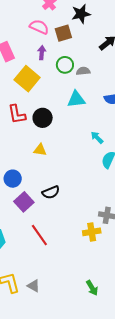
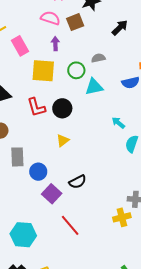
green circle: (65, 65) -> (76, 70), moved
yellow square: (27, 79) -> (43, 71), turned -30
yellow triangle: (40, 150) -> (63, 140), turned -40

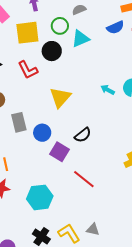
black circle: (62, 108) -> (52, 51), moved
cyan arrow: (118, 123) -> (108, 90), moved
yellow triangle: (63, 140) -> (60, 97), size x1.6

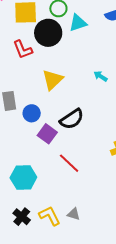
black circle: (52, 51) -> (48, 33), size x1.4
black semicircle: (83, 135) -> (72, 119), size x1.4

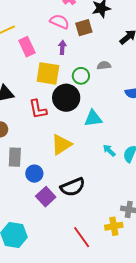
cyan triangle: (78, 23) -> (93, 118), moved
red line: (69, 163) -> (82, 237), moved

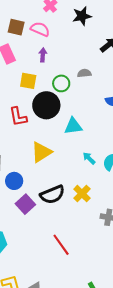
brown square: (84, 28) -> (16, 27), moved, turned 30
yellow square: (48, 73) -> (28, 81), size x0.7
yellow cross: (114, 226) -> (82, 194), moved, turned -36

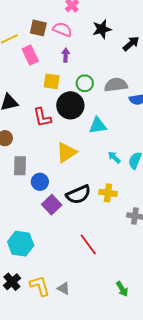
black star: (82, 16) -> (102, 29), moved
gray semicircle: (84, 73) -> (116, 85), moved, size x1.6
yellow cross: (82, 194) -> (108, 193), turned -36

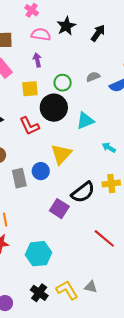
pink semicircle: (62, 29) -> (41, 34), moved
gray semicircle: (116, 85) -> (93, 77), size x0.6
blue circle: (40, 182) -> (41, 171), moved

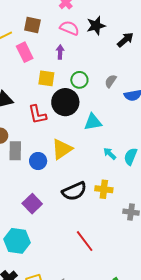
gray semicircle: (93, 77) -> (111, 81), turned -48
gray rectangle: (19, 178) -> (15, 151), moved
purple square: (59, 209) -> (32, 204), moved

